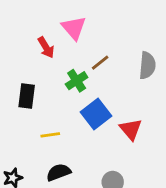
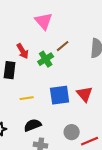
red arrow: (46, 47) -> (23, 51), moved
blue square: (96, 114) -> (60, 95), moved, turned 30

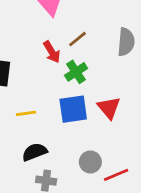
red arrow: (23, 51) -> (52, 52), moved
green cross: (46, 59) -> (76, 72), moved

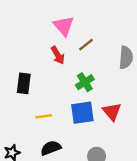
brown line: (77, 39) -> (86, 45), moved
red arrow: (52, 52) -> (58, 55), moved

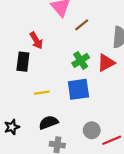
red arrow: (58, 55) -> (36, 40), moved
red triangle: (112, 112) -> (106, 63), moved, turned 42

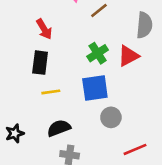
black rectangle: (23, 62) -> (40, 63), moved
gray circle: (92, 130) -> (111, 117), moved

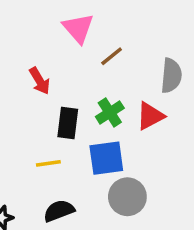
black rectangle: (40, 63) -> (68, 123), moved
gray circle: (111, 117) -> (127, 197), size x1.4

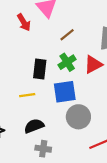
brown line: (112, 56) -> (67, 35), moved
red arrow: (40, 81) -> (24, 22), moved

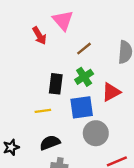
red triangle: (93, 64) -> (111, 92), moved

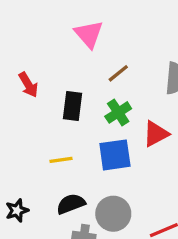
red arrow: (39, 36) -> (28, 85), moved
black rectangle: (56, 84) -> (72, 106), moved
gray circle: (96, 133) -> (113, 214), moved

